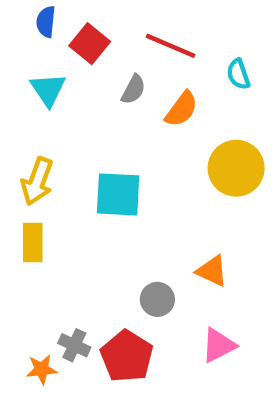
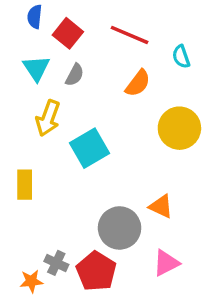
gray semicircle: (133, 89) -> (75, 75), moved
yellow arrow: (37, 181) -> (48, 118), moved
cyan square: (118, 194) -> (90, 148), turned -33
gray circle: (157, 299) -> (120, 228), size x1.6

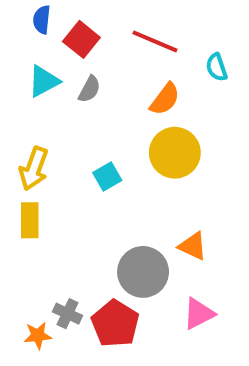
cyan triangle: (36, 68) -> (44, 81), turned 36
yellow arrow: (48, 118) -> (34, 169), moved
yellow circle: (179, 128) -> (175, 153), moved
cyan square: (90, 148) -> (107, 177), size x0.6

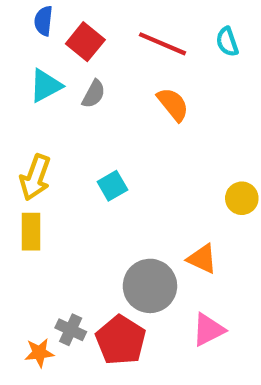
cyan semicircle: (217, 67) -> (227, 42), moved
orange semicircle: (165, 99) -> (173, 104), turned -76
yellow circle: (175, 153) -> (242, 198), moved, size x0.6

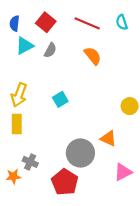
blue semicircle: (44, 21) -> (15, 23), moved
gray cross: (71, 330) -> (30, 162), moved
pink triangle: (208, 330) -> (123, 172), moved
orange star: (39, 353) -> (13, 176), moved

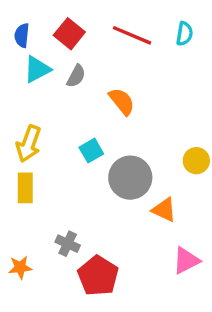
cyan semicircle: (122, 22) -> (184, 34), turned -152
orange semicircle: (93, 56) -> (122, 101), moved
gray circle: (80, 153) -> (130, 178), moved
gray cross: (30, 162) -> (68, 244), moved

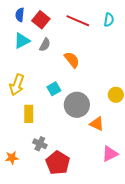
blue semicircle: (22, 35) -> (20, 15), moved
yellow rectangle: (25, 188) -> (29, 114), moved

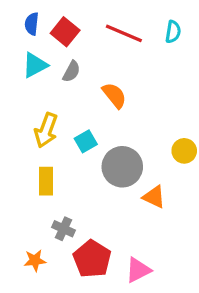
yellow arrow: (17, 85) -> (46, 130), moved
pink triangle: (110, 154) -> (138, 270), moved
orange star: (12, 158) -> (35, 260), moved

